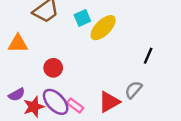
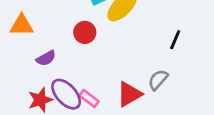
red circle: (53, 68) -> (85, 32), moved
purple semicircle: (17, 95) -> (46, 58), moved

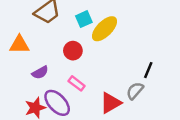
black line: (175, 40) -> (148, 70), moved
pink rectangle: (89, 98) -> (77, 83), moved

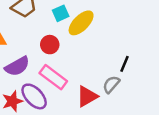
purple semicircle: (40, 72) -> (17, 66), size x1.5
pink rectangle: (77, 83) -> (53, 77), size x1.6

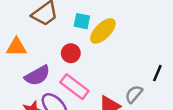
cyan square: (61, 13) -> (82, 21), turned 35
black line: (124, 64) -> (157, 73), moved

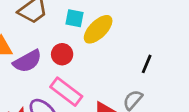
black line: (157, 73) -> (147, 64), moved
purple semicircle: (37, 75) -> (27, 61), moved

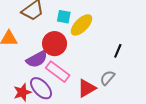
red circle: (62, 54) -> (55, 44), size x1.5
purple semicircle: (27, 61) -> (37, 59), moved

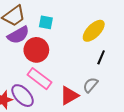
yellow ellipse: (81, 25) -> (94, 31), moved
purple semicircle: (37, 59) -> (18, 35), moved

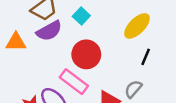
cyan square: (46, 22) -> (81, 16), turned 32
red circle: (36, 50) -> (86, 54), moved

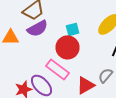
cyan square: (81, 16) -> (72, 29), moved, turned 32

